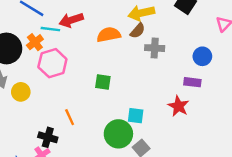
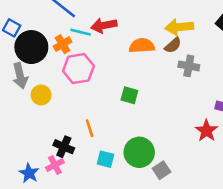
cyan square: (136, 116) -> (105, 159), moved

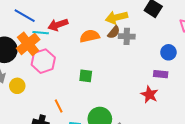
orange cross: (63, 44) -> (28, 44), size x1.6
gray cross: (189, 66) -> (127, 36), moved

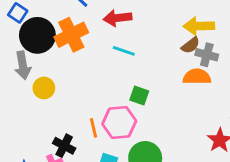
cyan line: (41, 33) -> (124, 51), moved
orange semicircle: (90, 36) -> (197, 77), moved
pink hexagon: (43, 61) -> (119, 122), moved

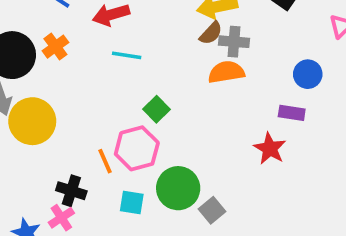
orange cross: (71, 35) -> (55, 47), size x0.6
yellow circle: (44, 88) -> (32, 121), size x1.6
green square: (139, 96) -> (157, 109), turned 36

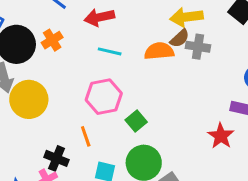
orange semicircle: (226, 72) -> (159, 51), moved
green square: (157, 109) -> (136, 121), moved
pink hexagon: (137, 148) -> (104, 97), moved

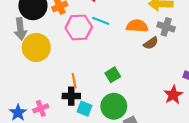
brown semicircle: (180, 38) -> (151, 43), moved
pink hexagon: (104, 97) -> (79, 27), moved
black cross: (57, 158) -> (71, 96), moved, turned -30

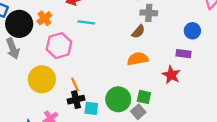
orange semicircle: (137, 26) -> (138, 59), moved
pink hexagon: (79, 27) -> (59, 46), moved
yellow circle: (36, 47) -> (42, 79), moved
green square: (113, 75) -> (144, 97), moved, turned -32

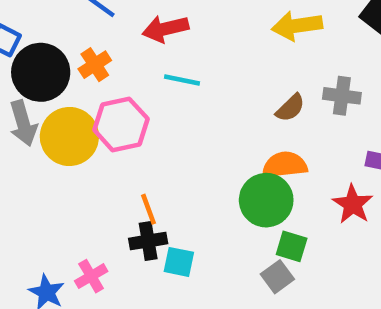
gray cross: (149, 13) -> (342, 96), moved
yellow circle: (42, 79) -> (69, 136), moved
green circle: (118, 99) -> (266, 200), moved

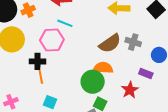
brown semicircle: (290, 108) -> (110, 43), size x1.6
pink hexagon: (121, 124) -> (52, 40), moved
black cross: (148, 241) -> (37, 61), moved

